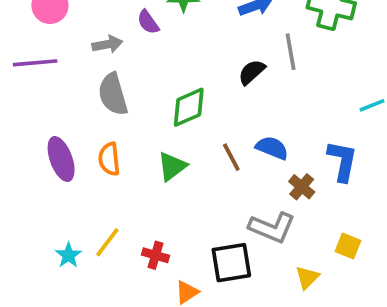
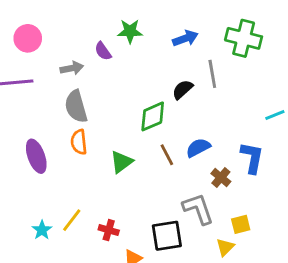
green diamond: (189, 107) -> (153, 116), moved
blue semicircle: (272, 148) -> (198, 148), turned -50
orange semicircle: (109, 159) -> (79, 142), moved
gray L-shape: (272, 227) -> (198, 209), turned -132
yellow square: (348, 246) -> (241, 224), moved, turned -36

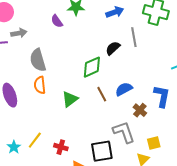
gray arrow: (72, 68) -> (19, 33), moved

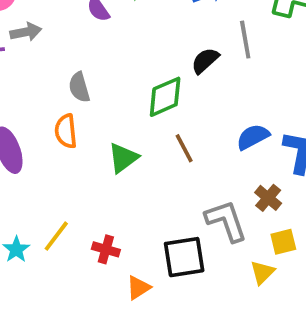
gray semicircle: (38, 60) -> (79, 87), moved, size x0.7
blue semicircle: (124, 89) -> (253, 137), moved
brown cross: (140, 110) -> (268, 198), moved

